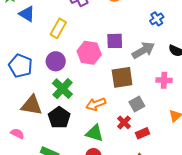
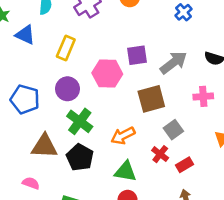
blue cross: (157, 19) -> (184, 12), moved

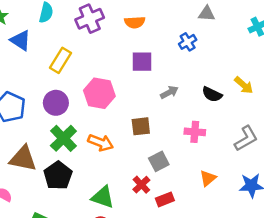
purple square: (137, 55) -> (142, 62), moved
gray arrow: (173, 63) -> (169, 92), size x0.6
brown square: (151, 99) -> (141, 126), size x0.7
orange arrow: (123, 136) -> (101, 143), moved, turned -140

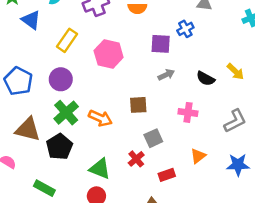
purple square: (142, 62) -> (161, 44), moved
pink hexagon: (99, 93) -> (109, 54), moved
red rectangle: (165, 199) -> (167, 175), moved

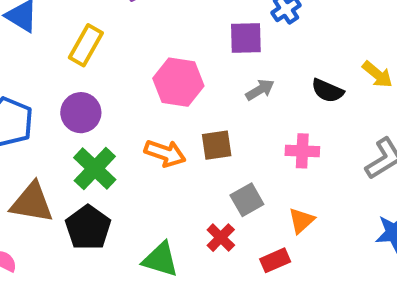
pink hexagon: (109, 54) -> (178, 82), moved
orange arrow: (100, 118) -> (165, 153), moved
orange triangle: (198, 156) -> (301, 221), moved

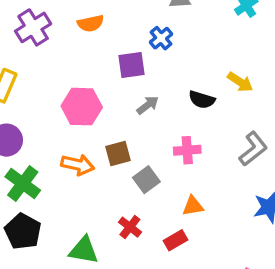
gray square: (247, 200) -> (146, 180), moved
orange triangle: (301, 221) -> (193, 206), turned 40

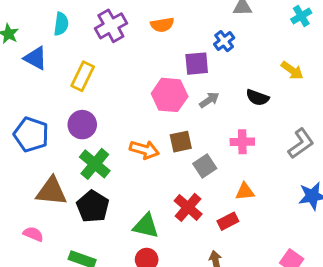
yellow arrow: (240, 82) -> (292, 70), moved
pink hexagon: (82, 107) -> (170, 95), moved
red cross: (130, 227) -> (188, 207), size x1.4

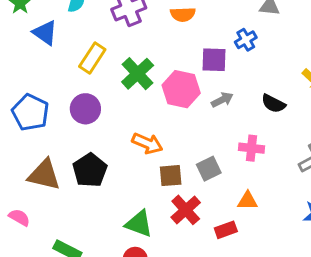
brown square: (181, 142) -> (171, 176), moved
green cross: (95, 164) -> (138, 74), moved
black pentagon: (93, 206) -> (90, 170), moved

